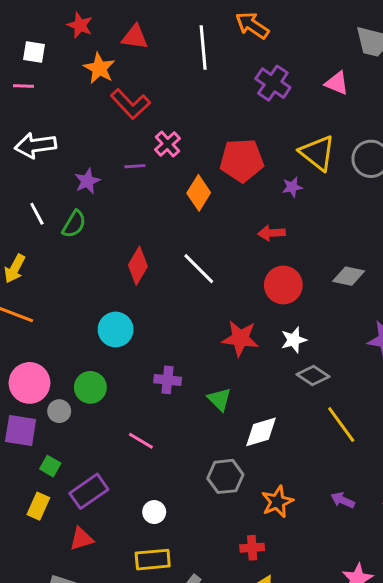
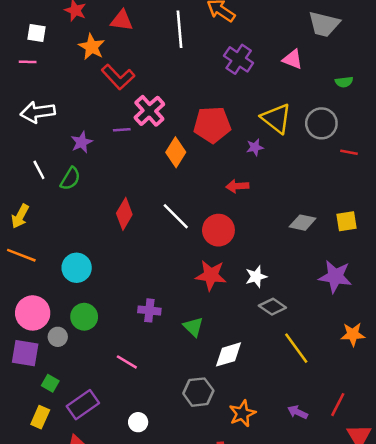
pink cross: (168, 144) -> (149, 111), size x1.4
red circle: (283, 285) -> (218, 230), moved
cyan circle: (116, 329) -> (77, 268), moved

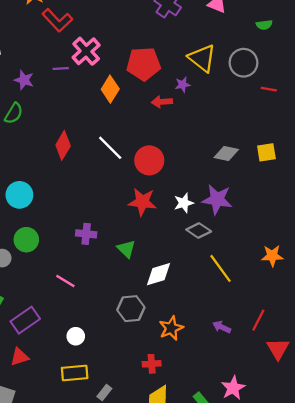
purple star: (82, 142) -> (24, 80), turned -30
red arrow: (237, 186) -> (162, 102), moved
purple star: (335, 277) -> (217, 199), moved

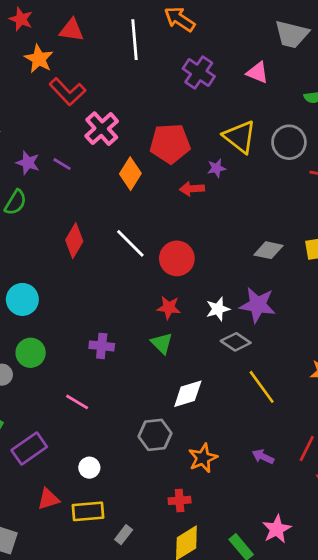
purple line: (61, 68) -> (62, 164), moved, turned 35
red star: (142, 202) -> (169, 308), size x0.7
green triangle: (126, 249) -> (162, 343), moved
red triangle: (19, 357) -> (48, 499), moved

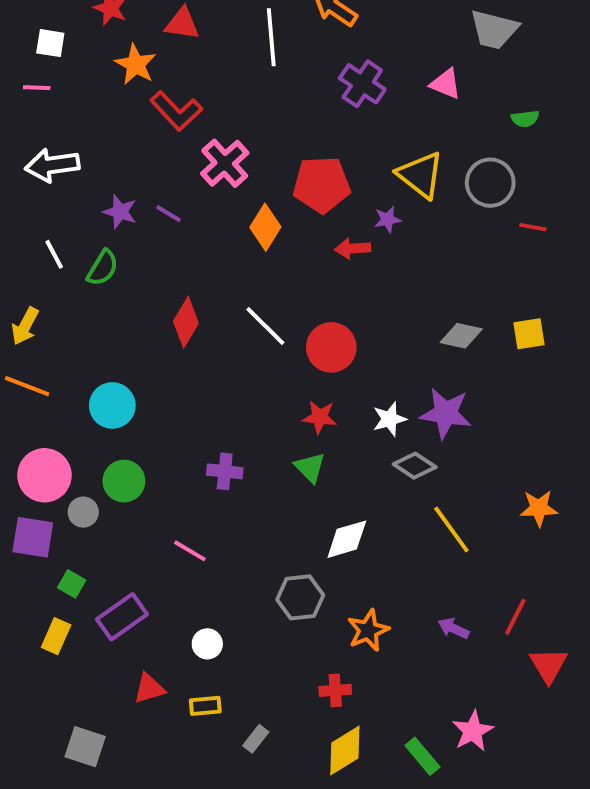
yellow rectangle: (88, 511) -> (205, 706), size x0.7

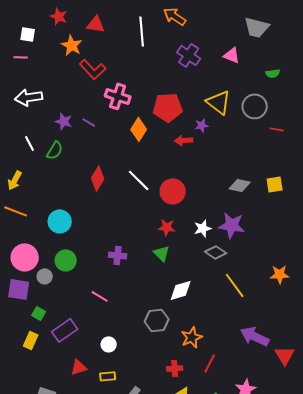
pink cross: (225, 163) -> (118, 96), turned -30
red line: (515, 617) -> (210, 363), moved
purple arrow: (453, 628) -> (255, 336), moved, size x1.8

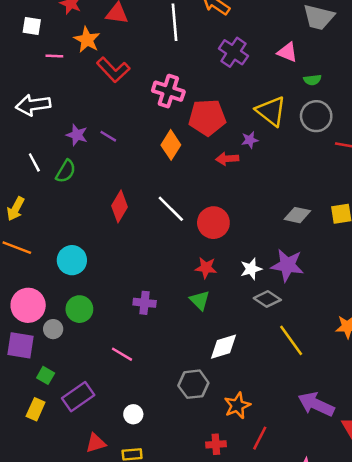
pink line: (21, 57) -> (54, 56), moved
green semicircle: (273, 73) -> (312, 80), moved
pink cross: (118, 96) -> (168, 91), moved

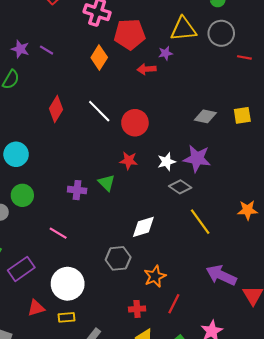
yellow triangle: (271, 111) -> (183, 29), turned -44
green triangle: (200, 300) -> (107, 183), moved
white circle: (133, 414) -> (68, 284), size x2.0

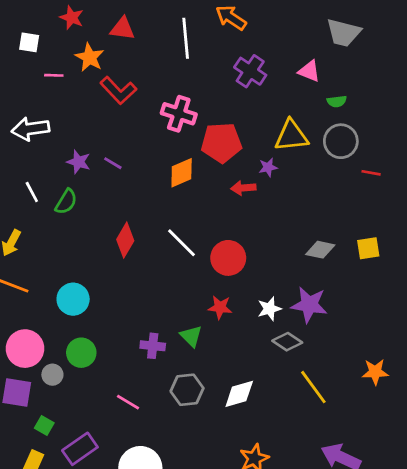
orange diamond: (99, 57) -> (182, 173), turned 35
gray hexagon: (118, 258) -> (187, 390), moved

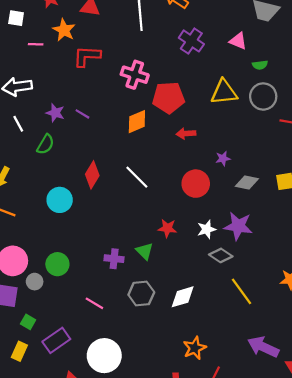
red L-shape: (118, 90) -> (87, 56), turned 136
purple star: (268, 167) -> (223, 159), moved
white line: (32, 192) -> (18, 124), moved
red circle: (228, 258) -> (196, 184), moved
cyan circle: (73, 299) -> (60, 200), moved

